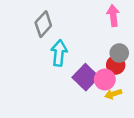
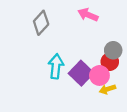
pink arrow: (113, 16) -> (88, 15), moved, turned -60
cyan arrow: (59, 53) -> (56, 66), moved

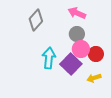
gray circle: (113, 50) -> (77, 34), moved
pink circle: (99, 75) -> (81, 49), moved

